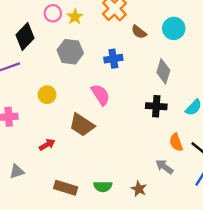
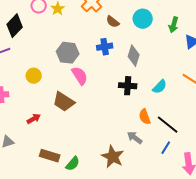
gray hexagon: (70, 52) -> (68, 53), moved
blue cross: (113, 59) -> (105, 47), moved
green semicircle: (103, 187) -> (73, 164), moved, turned -49
brown star: (139, 189) -> (113, 157), size x1.6

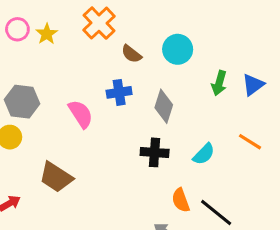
green arrow: (174, 25) -> (219, 83), moved
gray hexagon: (68, 53) -> (22, 102), moved
pink semicircle: (80, 76) -> (81, 114), moved

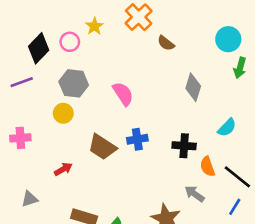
pink circle: (17, 29) -> (70, 42), moved
cyan circle: (178, 49) -> (228, 39), moved
blue cross: (119, 92) -> (137, 139), moved
black cross: (155, 152) -> (184, 146), moved

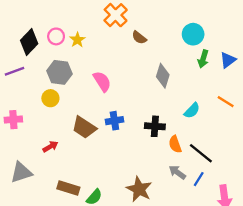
yellow star: (94, 26) -> (77, 40), moved
gray arrow: (194, 194) -> (177, 172), moved
gray triangle: (29, 199) -> (21, 172), size x1.5

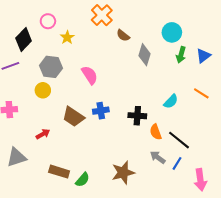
pink circle: (56, 36) -> (48, 21), moved
gray diamond: (163, 76) -> (144, 55), moved
brown star: (139, 189) -> (123, 173), turned 30

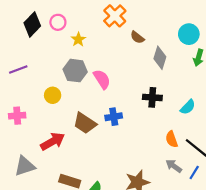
black diamond: (24, 39) -> (32, 24), moved
gray hexagon: (51, 67) -> (75, 71), moved
black cross: (137, 116) -> (152, 97), moved
red arrow: (43, 134) -> (53, 141), size x1.6

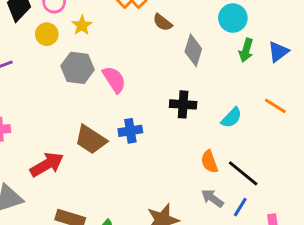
yellow circle: (53, 95) -> (47, 34), moved

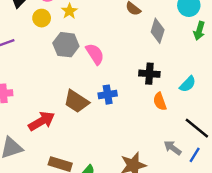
orange semicircle: (209, 162) -> (160, 101), moved

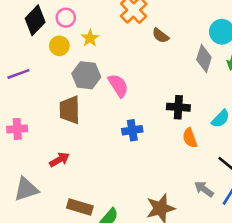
gray diamond: (158, 31) -> (204, 59), moved
brown trapezoid: (76, 101) -> (70, 110), moved, turned 56
red arrow: (42, 121) -> (59, 160), size x0.7

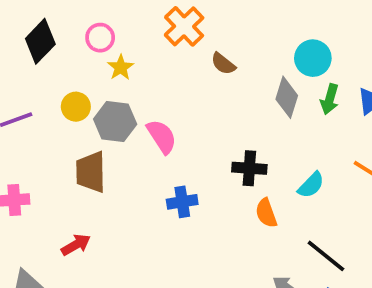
pink circle: (66, 18) -> (100, 38), moved
yellow circle: (59, 46) -> (76, 107), moved

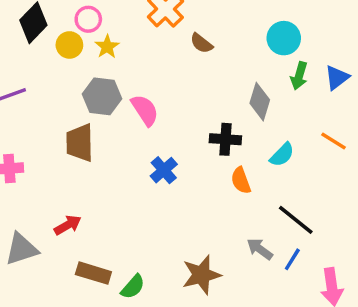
gray diamond: (287, 97) -> (260, 102), moved
yellow circle: (76, 107) -> (69, 45), moved
blue cross: (182, 202) -> (164, 170), turned -32
red arrow: (76, 245) -> (68, 225), moved

